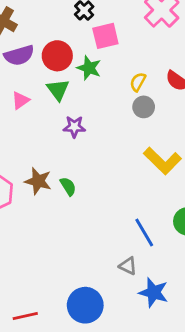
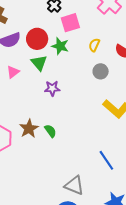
yellow semicircle: (138, 82) -> (94, 45), moved
brown star: (38, 181) -> (29, 129), turned 30
gray triangle: (128, 266) -> (74, 185), moved, size x1.5

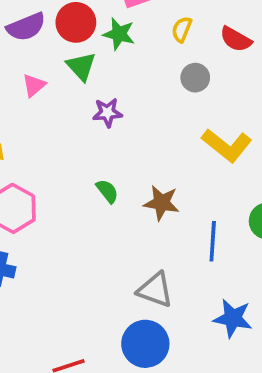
brown star: (29, 129) -> (162, 203), moved, turned -30
blue line: (106, 160) -> (213, 241), turned 40

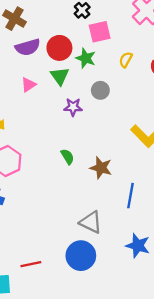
gray circle: (195, 78) -> (100, 90), moved

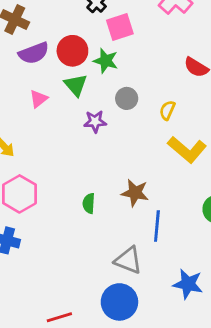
yellow semicircle: (126, 60) -> (167, 110), moved
green semicircle: (67, 157) -> (89, 203), moved, turned -140
blue line: (130, 196) -> (157, 226), moved

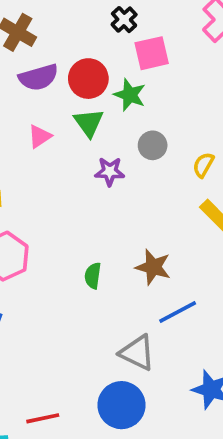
blue line: (157, 226) -> (178, 312), turned 52

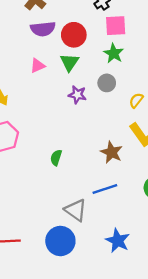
green star: (130, 95) -> (114, 53), moved
brown star: (153, 267) -> (112, 152), moved

